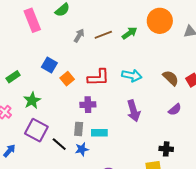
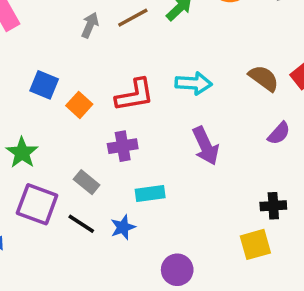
gray rectangle: (79, 129) -> (87, 182), moved, turned -48

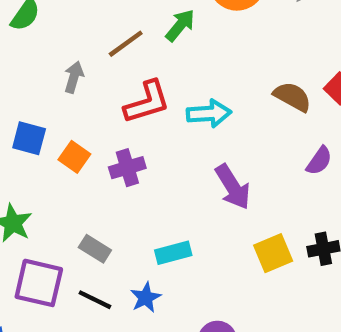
gray arrow: (90, 25) -> (74, 77), moved
red L-shape: (135, 95) -> (147, 102), moved
purple cross: (123, 146) -> (127, 168), moved
yellow square: (255, 244) -> (273, 253), moved

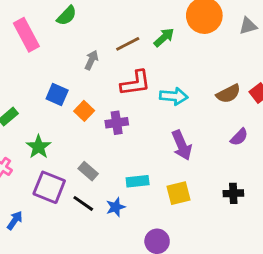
brown semicircle: (292, 97) -> (228, 94), turned 115
yellow square: (273, 253) -> (179, 193), moved

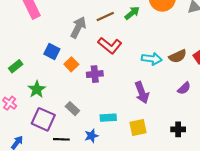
gray arrow: (91, 60) -> (78, 27), size x1.5
red L-shape: (135, 83) -> (110, 45), turned 45
cyan arrow: (174, 96) -> (152, 59), moved
black line: (83, 203) -> (61, 139), moved, turned -35

